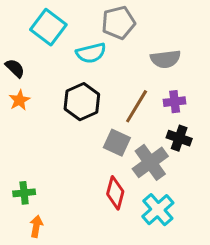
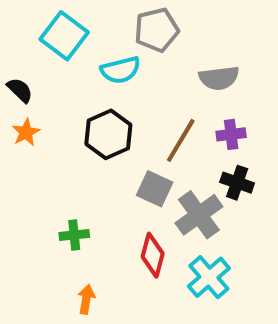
green cross: (24, 193) -> (74, 235), moved
orange arrow: (36, 226) -> (86, 299), moved

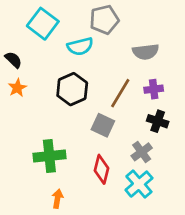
gray cross: (199, 215) -> (142, 152), moved, size x0.7
green cross: (74, 235) -> (49, 156), size x1.6

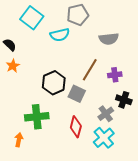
black hexagon: (72, 89) -> (54, 83), moved
purple cross: (154, 89) -> (115, 75), moved
black cross: (158, 121) -> (124, 100), moved
orange arrow: (57, 199) -> (19, 140), moved

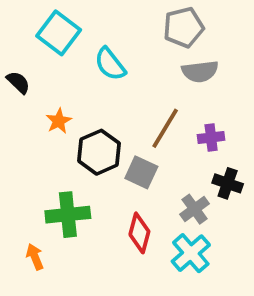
gray pentagon: (78, 15) -> (183, 27), moved
cyan semicircle: (60, 35) -> (110, 64), turned 66
orange star: (13, 66) -> (59, 121), moved
orange arrow: (19, 140) -> (35, 257), turned -32

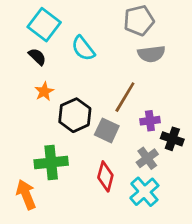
black semicircle: (18, 82) -> (37, 57), moved
purple cross: (211, 137) -> (150, 121), moved
orange arrow: (35, 257) -> (26, 195), size x1.5

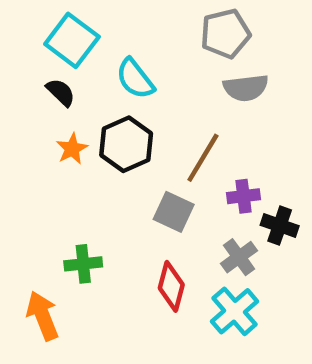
black hexagon: (75, 115) -> (126, 144), moved
green cross: (51, 163) -> (83, 264), size x0.7

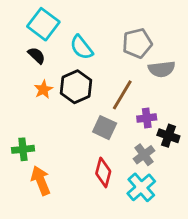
gray pentagon: (225, 34) -> (137, 43), moved
gray semicircle: (246, 88) -> (162, 69), moved
green cross: (83, 264) -> (23, 149), moved
orange arrow: (43, 316) -> (41, 181), moved

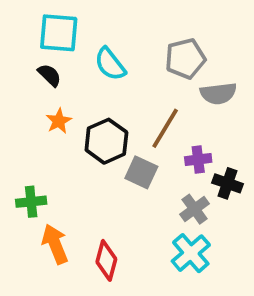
cyan square: (43, 24) -> (59, 33), turned -32
black hexagon: (76, 87) -> (106, 141), moved
red diamond: (103, 172) -> (106, 260), moved

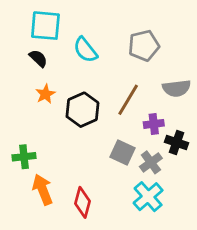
gray semicircle: (218, 93) -> (177, 88), moved
gray square: (141, 172) -> (122, 152), moved

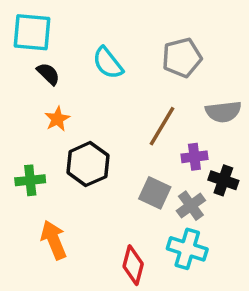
cyan square: (45, 26) -> (32, 32), moved
black hexagon: (82, 110) -> (88, 164), moved
green cross: (24, 157) -> (30, 180), moved
cyan cross: (148, 197) -> (187, 249), turned -32
red diamond: (82, 202) -> (133, 265), moved

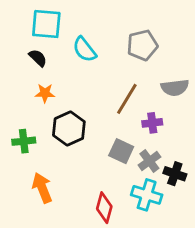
cyan square: (32, 32) -> (46, 24), moved
orange star: (57, 119) -> (45, 93), turned 30
black cross: (223, 180) -> (175, 174), moved

